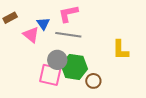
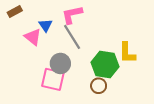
brown rectangle: (10, 18) -> (15, 11), moved
gray line: (68, 35) -> (72, 37), turned 50
green hexagon: (74, 67) -> (105, 65), moved

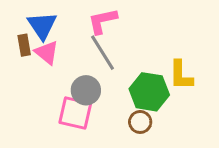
brown rectangle: (15, 11) -> (24, 45), moved, turned -72
blue triangle: (46, 25) -> (42, 25), moved, size x1.5

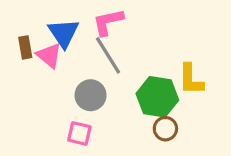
blue triangle: (42, 25) -> (63, 33), moved
pink square: (75, 113) -> (79, 133), moved, size x0.7
brown circle: (140, 122) -> (165, 129), moved

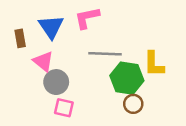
pink triangle: (49, 55) -> (43, 61), moved
gray line: (108, 55) -> (105, 54), moved, turned -56
gray circle: (91, 95) -> (56, 82), moved

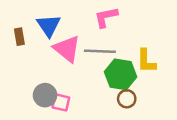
pink L-shape: (87, 18) -> (106, 17), moved
pink triangle: (43, 61) -> (67, 49), moved, size x1.4
gray circle: (56, 82) -> (45, 95), moved

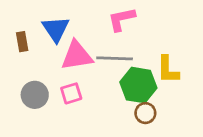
pink triangle: (67, 49) -> (77, 56), turned -48
gray circle: (45, 95) -> (35, 95), moved
pink square: (61, 102) -> (71, 93), moved, turned -30

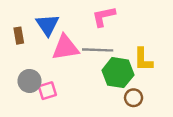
pink square: (71, 93) -> (47, 91), moved
brown circle: (145, 113) -> (134, 98), moved

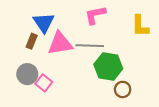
brown rectangle: (19, 36) -> (32, 41), moved, turned 32
yellow L-shape: (143, 59) -> (140, 26), moved
pink square: (47, 91) -> (44, 83), turned -35

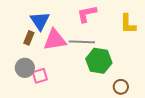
pink square: (44, 83) -> (40, 76), turned 35
brown circle: (123, 89) -> (121, 87), moved

